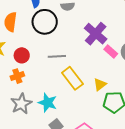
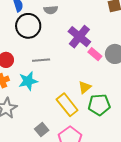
yellow rectangle: (72, 78) -> (67, 105), moved
cyan star: (48, 103) -> (28, 81), moved, turned -30

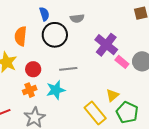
green pentagon: (99, 105) -> (127, 112), turned 30

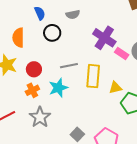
black circle: (55, 35) -> (52, 33), size x0.7
yellow triangle: (112, 95) -> (115, 88), turned 32
yellow rectangle: (95, 113) -> (93, 76), moved, turned 50

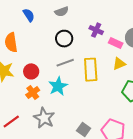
black circle: (52, 33) -> (64, 39), moved
purple cross: (104, 38) -> (96, 30), size x0.6
yellow triangle: (115, 88) -> (119, 64), moved

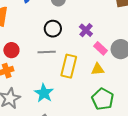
cyan star: (58, 86) -> (44, 93), moved, turned -30

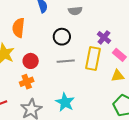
black circle: (53, 29) -> (62, 37), moved
yellow rectangle: (69, 66) -> (93, 59), moved

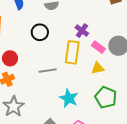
gray line: (66, 61) -> (48, 71), moved
cyan star: (65, 102) -> (69, 98), moved

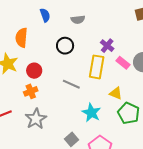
yellow triangle: (98, 68) -> (116, 93), moved, turned 32
gray line: (48, 71) -> (71, 84), turned 30

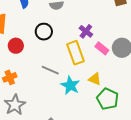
yellow rectangle: (97, 67) -> (75, 53), turned -30
red circle: (34, 71) -> (16, 46), moved
cyan star: (91, 113) -> (70, 85), moved

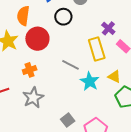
black circle: (44, 32) -> (63, 17), moved
red circle: (16, 46) -> (37, 39), size x1.5

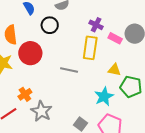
yellow rectangle: (97, 49) -> (90, 48), turned 40
orange cross: (30, 70) -> (25, 94), moved
cyan star: (90, 81) -> (104, 96), moved, turned 30

